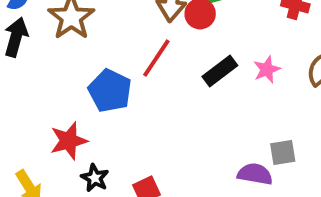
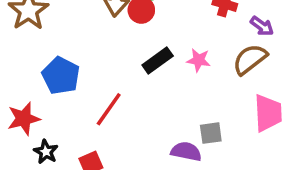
red line: (156, 58) -> (109, 109), moved
pink star: (267, 69) -> (199, 60), turned 30

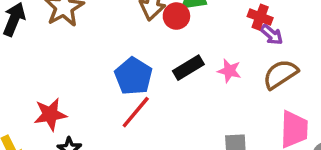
purple arrow: (262, 26) -> (272, 35), moved
blue pentagon: (61, 76) -> (133, 76), moved

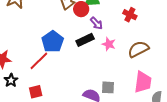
purple arrow: (272, 35) -> (96, 23), moved
red line: (136, 112) -> (39, 61), moved

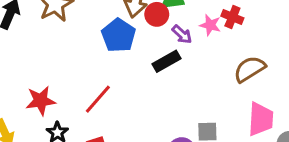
blue pentagon: (53, 42) -> (118, 35), moved
pink star: (109, 44) -> (210, 25), moved

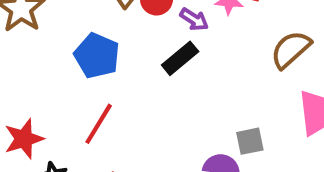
blue pentagon: (118, 35) -> (97, 56), moved

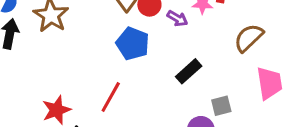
blue pentagon: (97, 56) -> (133, 44), moved
black rectangle: (180, 58) -> (189, 71), moved

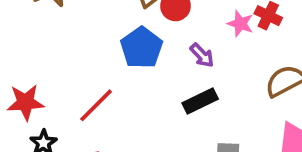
purple arrow: (177, 18) -> (202, 55), moved

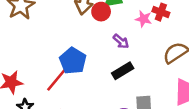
blue pentagon: (142, 48) -> (73, 61), moved

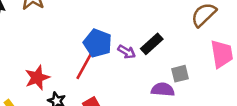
purple arrow: (121, 41) -> (127, 52), moved

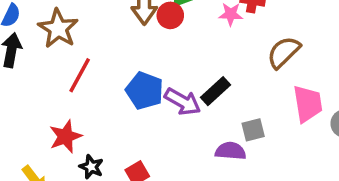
purple arrow: (127, 52) -> (183, 102), size x1.5
red line: (84, 66) -> (80, 75), moved

